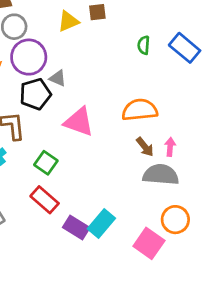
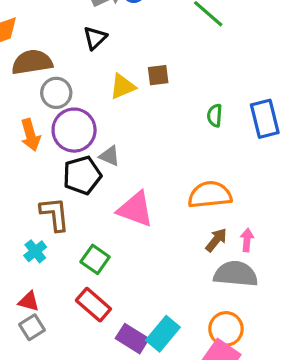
blue rectangle: (185, 48) -> (265, 119), turned 36
brown arrow: (145, 147) -> (216, 240), turned -102
orange circle: (175, 220) -> (226, 329), moved

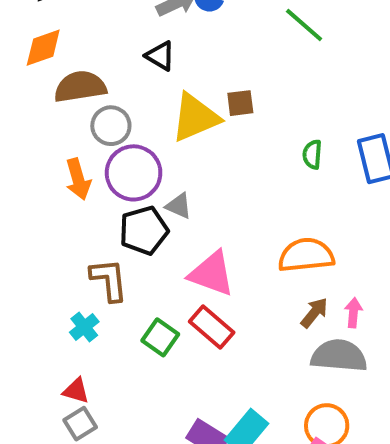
black triangle: (95, 38) -> (160, 56), turned -45
yellow triangle: (123, 86) -> (195, 117), size x1.5
red rectangle: (93, 305) -> (212, 327), moved

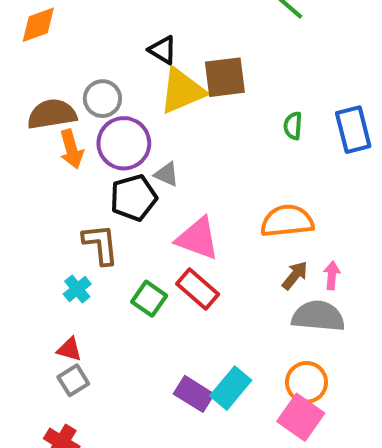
black triangle: (160, 56) -> (163, 50), moved
brown semicircle: (80, 87) -> (52, 114), moved
brown square: (240, 103) -> (225, 77), size x1.6

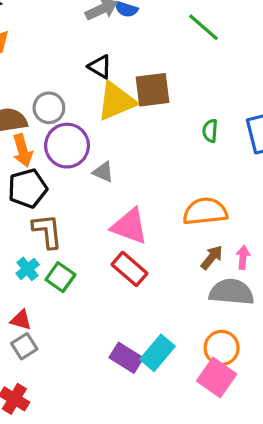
black pentagon: (134, 198) -> (28, 188), moved
green square: (149, 299) -> (60, 277), moved

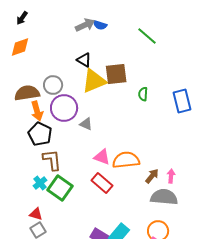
green semicircle: (210, 131) -> (143, 94), moved
black pentagon: (28, 188) -> (40, 134), turned -30
orange semicircle: (205, 211) -> (126, 160), moved
pink triangle: (129, 226) -> (102, 157), size x0.7
green square: (60, 277) -> (60, 188), size x1.4

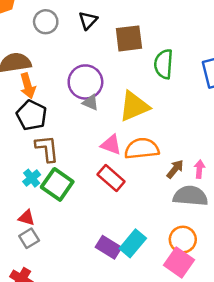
black triangle: (84, 60) -> (88, 20), turned 42
yellow triangle: (94, 81) -> (134, 106), moved
gray circle: (53, 85) -> (46, 22), moved
green semicircle: (143, 94) -> (164, 64), size x1.6
purple circle: (64, 108) -> (85, 82), moved

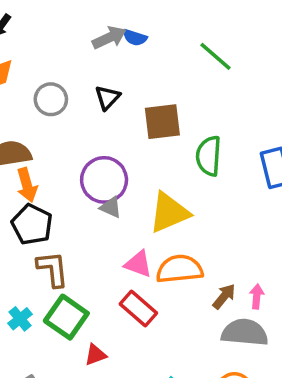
cyan cross: (32, 178) -> (20, 319), moved
red triangle: (26, 218) -> (95, 355), moved, turned -36

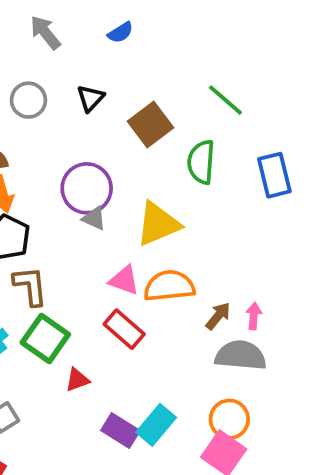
gray arrow: (109, 38) -> (45, 33), moved, turned -104
blue semicircle: (135, 38) -> (120, 33), turned -50
green line: (215, 56) -> (226, 100), moved
brown square: (162, 122) -> (150, 125), turned -30

